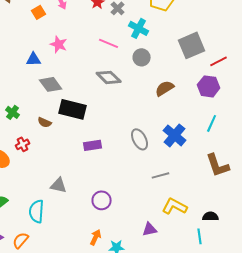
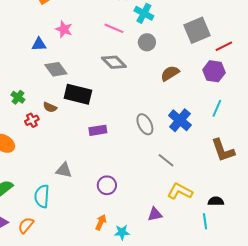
red cross: (23, 144) -> (32, 120), moved
gray line: (161, 175) -> (166, 160), turned 54

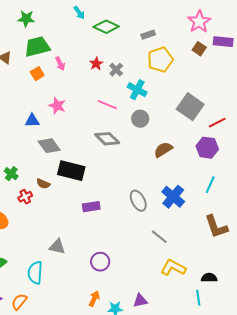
gray square: (197, 30) -> (190, 107), turned -32
purple triangle: (155, 214) -> (140, 301), moved

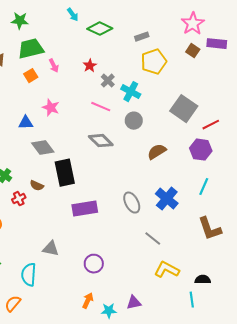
gray cross: (116, 70) -> (108, 81), moved
black rectangle: (71, 171) -> (65, 173), turned 64
purple rectangle: (91, 207) -> (85, 209), size x1.4

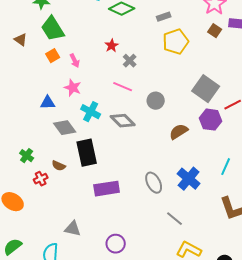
green trapezoid: (31, 49) -> (53, 29), turned -108
pink arrow: (54, 66) -> (75, 61), moved
cyan cross: (131, 92) -> (91, 112), moved
purple hexagon: (201, 150) -> (211, 120), moved

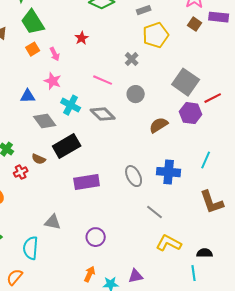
red star: (112, 46) -> (82, 38), moved
gray cross: (130, 61) -> (132, 59), moved
black rectangle: (87, 153) -> (67, 146), turned 72
blue cross: (189, 179) -> (169, 172), turned -35

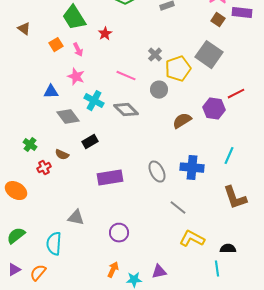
green trapezoid: (33, 22) -> (74, 18), moved
yellow pentagon: (156, 35) -> (178, 69), moved
gray square: (186, 82) -> (209, 55), moved
black rectangle: (67, 146) -> (90, 142), size x0.6

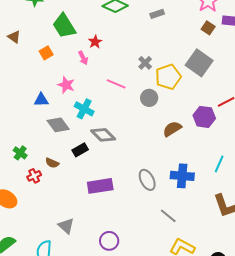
pink arrow: (78, 50) -> (83, 58), moved
gray diamond: (126, 110) -> (103, 135), moved
gray triangle: (76, 218) -> (66, 226), turned 30

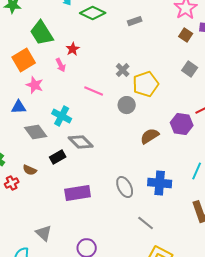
orange square: (46, 53) -> (24, 60), size x1.6
gray square: (199, 63) -> (190, 69), moved, size x0.6
pink star: (66, 85) -> (35, 85), moved

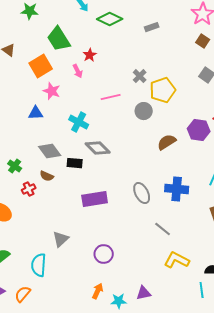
pink line: (94, 91) -> (111, 97), turned -36
gray diamond: (36, 132) -> (50, 151), moved
black rectangle: (58, 157) -> (75, 163), turned 35
gray triangle: (44, 233) -> (61, 239), turned 36

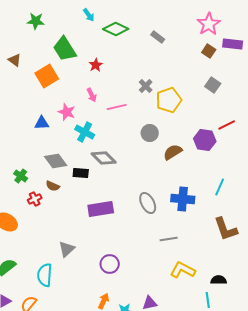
gray rectangle: (152, 27) -> (158, 37), turned 56
pink arrow: (78, 71) -> (92, 95), moved
pink star: (52, 91) -> (67, 112), moved
gray circle: (144, 111) -> (150, 133), moved
gray line: (163, 229) -> (169, 239), turned -48

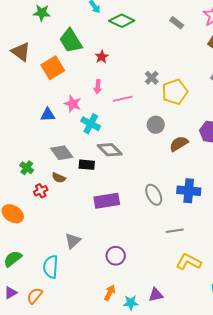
gray rectangle: (158, 37) -> (177, 23), moved
brown triangle: (15, 60) -> (21, 52), size x1.5
pink arrow: (92, 95) -> (98, 87), turned 32

